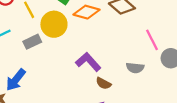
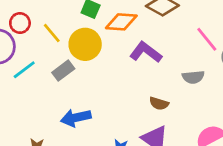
purple L-shape: (88, 62) -> (146, 52), moved
blue arrow: (16, 80) -> (76, 118), moved, turned 50

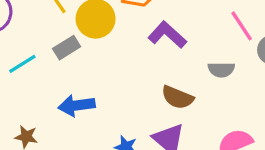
cyan line: (24, 70) -> (22, 64), moved
brown semicircle: (159, 103) -> (177, 97), size x1.4

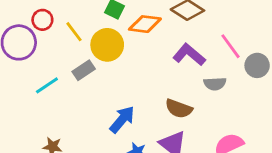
purple L-shape: (167, 35) -> (189, 55), moved
blue arrow: (77, 105) -> (122, 119), moved, turned 140

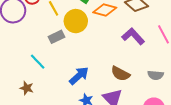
gray semicircle: (215, 84) -> (156, 75), moved
cyan line: (47, 85) -> (38, 62), moved, turned 72

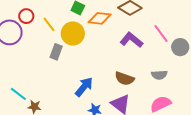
gray rectangle: (57, 37) -> (56, 52), turned -35
cyan line: (38, 62) -> (18, 94), moved

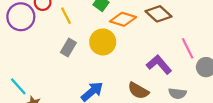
yellow circle: (73, 33) -> (103, 42), moved
purple L-shape: (131, 40) -> (159, 65), moved

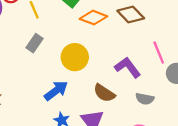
yellow circle: (103, 42) -> (75, 57), moved

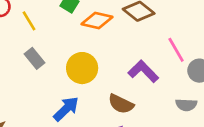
gray rectangle: (34, 43) -> (34, 58), turned -66
gray semicircle: (145, 99) -> (186, 105), moved

